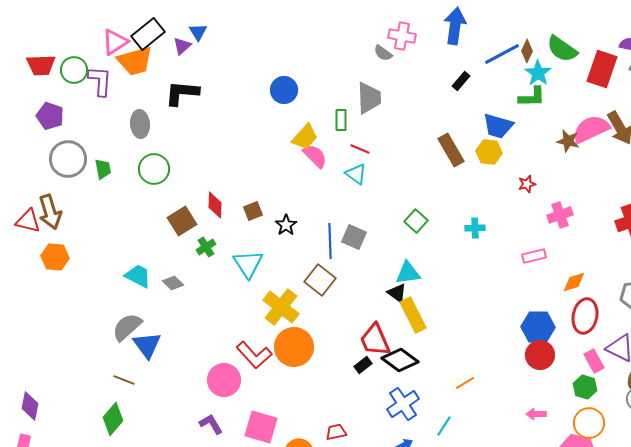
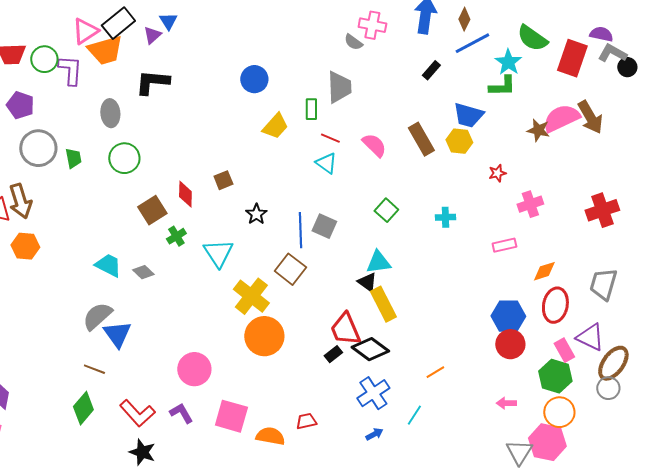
brown diamond: (527, 51) -> (464, 19), moved
pink semicircle: (315, 156) -> (374, 145), moved
brown square: (253, 211) -> (223, 180), moved
red L-shape: (254, 355) -> (137, 413), moved
green hexagon: (585, 387) -> (555, 376), size x1.4

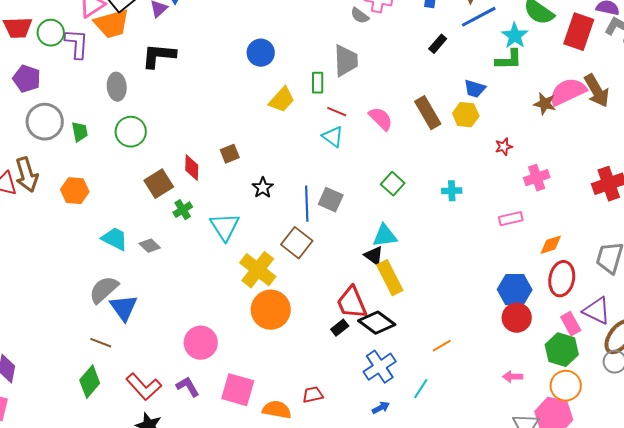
blue trapezoid: (468, 115) -> (475, 89), size x0.7
orange hexagon: (25, 246) -> (75, 191), moved

